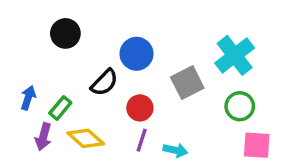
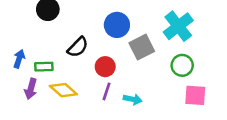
blue circle: (136, 54) -> (117, 25), moved
green rectangle: (60, 108) -> (44, 67), turned 48

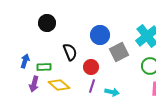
black semicircle: (78, 47) -> (70, 52), turned -66

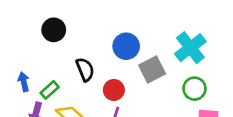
blue arrow: (25, 61) -> (24, 82), turned -32
green rectangle: (44, 67) -> (50, 90), turned -40

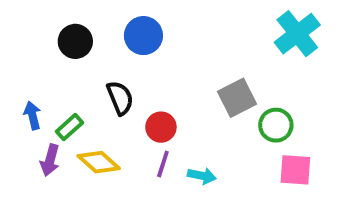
blue circle: (126, 46) -> (143, 36), moved
cyan cross: (190, 48) -> (297, 34), moved
gray square: (152, 69) -> (237, 98), moved

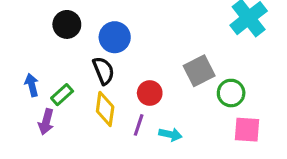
blue circle: (143, 36) -> (115, 37), moved
red circle: (161, 127) -> (150, 93), moved
yellow diamond: (99, 162) -> (105, 109), moved, turned 56

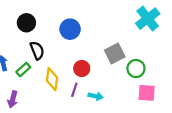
blue circle: (115, 37) -> (70, 29), moved
black semicircle: (104, 71) -> (37, 50), moved
purple arrow: (46, 122) -> (13, 99), moved

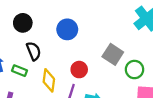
gray square: (115, 54) -> (113, 54), turned -30
green rectangle: (23, 70) -> (20, 71), turned 64

